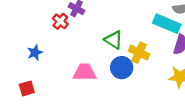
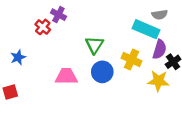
green triangle: (114, 40) -> (94, 45), turned 30
yellow cross: (139, 53) -> (131, 60), moved

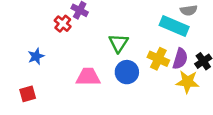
purple semicircle: (160, 49) -> (180, 59), moved

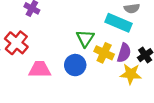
red cross: (63, 24) -> (16, 43), moved, size x1.5
green triangle: (118, 43) -> (85, 38), moved

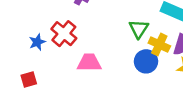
blue circle: (75, 65) -> (146, 61), moved

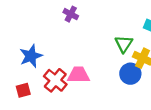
red cross: (64, 34) -> (55, 80), moved
blue star: (37, 42) -> (31, 56), size x1.5

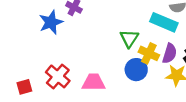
blue star: (31, 56) -> (51, 22), moved
pink trapezoid: (78, 75) -> (94, 82), moved

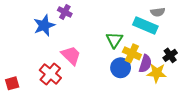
purple semicircle: (170, 53) -> (145, 64), moved
pink trapezoid: (94, 82) -> (71, 55), moved, turned 45
red square: (24, 87) -> (12, 83), moved

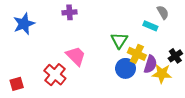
purple cross: (65, 12) -> (70, 12), turned -32
gray semicircle: (158, 12) -> (163, 12), turned -112
blue star: (44, 25) -> (24, 24), moved
cyan rectangle: (145, 25) -> (150, 26), size x0.6

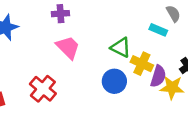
green triangle: (119, 40) -> (121, 47), turned -36
pink trapezoid: (76, 56) -> (68, 47), moved
blue circle: (126, 68) -> (114, 81), moved

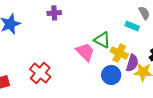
pink trapezoid: (68, 47) -> (85, 52), moved
blue circle: (114, 81) -> (111, 75), moved

